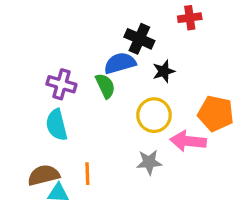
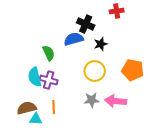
purple cross: (61, 84) -> (49, 80), moved
green semicircle: (105, 86) -> (49, 53), moved
pink arrow: (188, 141) -> (116, 101), moved

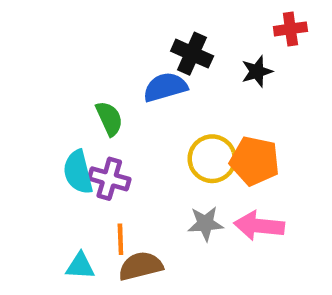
red cross: (117, 11) -> (290, 29), moved
black star: (101, 44) -> (257, 71), moved
orange pentagon: (133, 70) -> (255, 161), moved
brown semicircle: (27, 108) -> (141, 266), moved

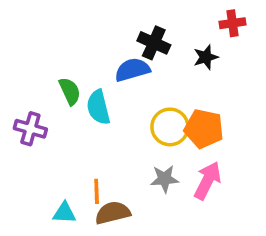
green semicircle: (109, 118) -> (70, 91), moved
cyan semicircle: (78, 172) -> (98, 107), moved
purple cross: (109, 179) -> (30, 129), moved
pink arrow: (259, 226) -> (207, 181), turned 111

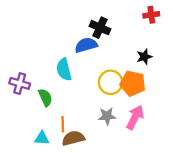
black star: (206, 57) -> (144, 57), moved
green semicircle: (70, 91) -> (45, 97), moved

